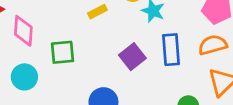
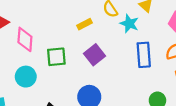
purple square: (132, 57) -> (94, 55), moved

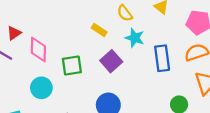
yellow rectangle: (85, 24) -> (99, 30), turned 64
cyan star: (129, 24) -> (135, 38), moved

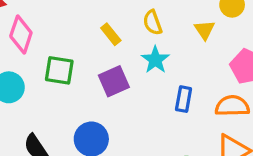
blue rectangle: (162, 58) -> (184, 99), size x0.7

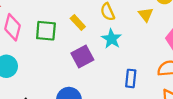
green square: (59, 70) -> (46, 31), moved
blue rectangle: (184, 99) -> (131, 78), moved

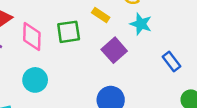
blue rectangle: (131, 78) -> (172, 61), turned -30

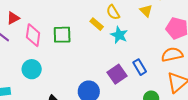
yellow rectangle: (101, 15) -> (97, 24), moved
purple square: (114, 50) -> (117, 74), moved

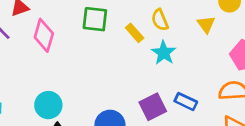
green square: (62, 35) -> (95, 19), moved
blue rectangle: (140, 67) -> (186, 102), turned -42
cyan circle: (32, 69) -> (48, 105), moved

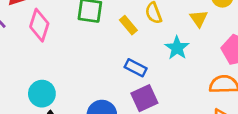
cyan star: (164, 53) -> (177, 48), moved
blue rectangle: (186, 102) -> (136, 68), moved

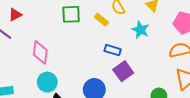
pink diamond: (39, 25) -> (40, 52), moved

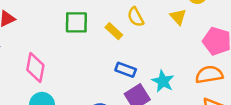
cyan star: (140, 30) -> (163, 81), moved

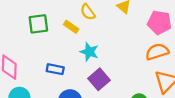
blue rectangle: (126, 70) -> (55, 69), moved
cyan star: (163, 81) -> (89, 52), moved

